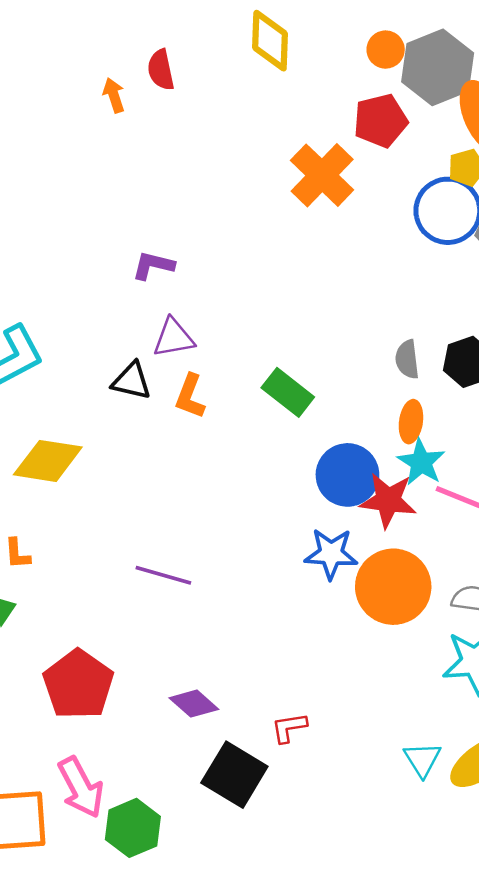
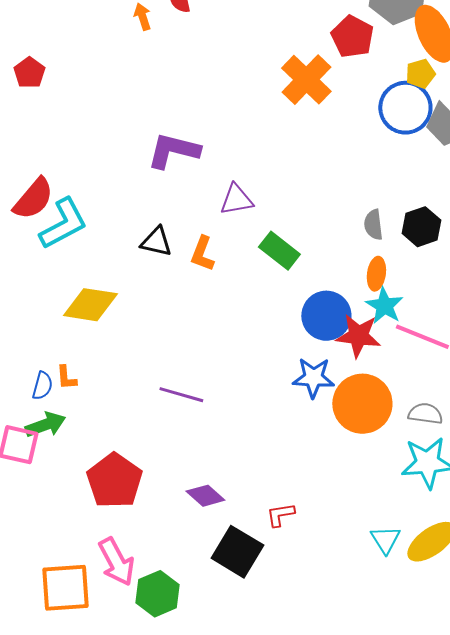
red pentagon: (381, 121) -> (352, 37), turned -30
purple L-shape: (153, 265) -> (173, 151), size x1.6
purple triangle: (174, 338) -> (236, 200), moved

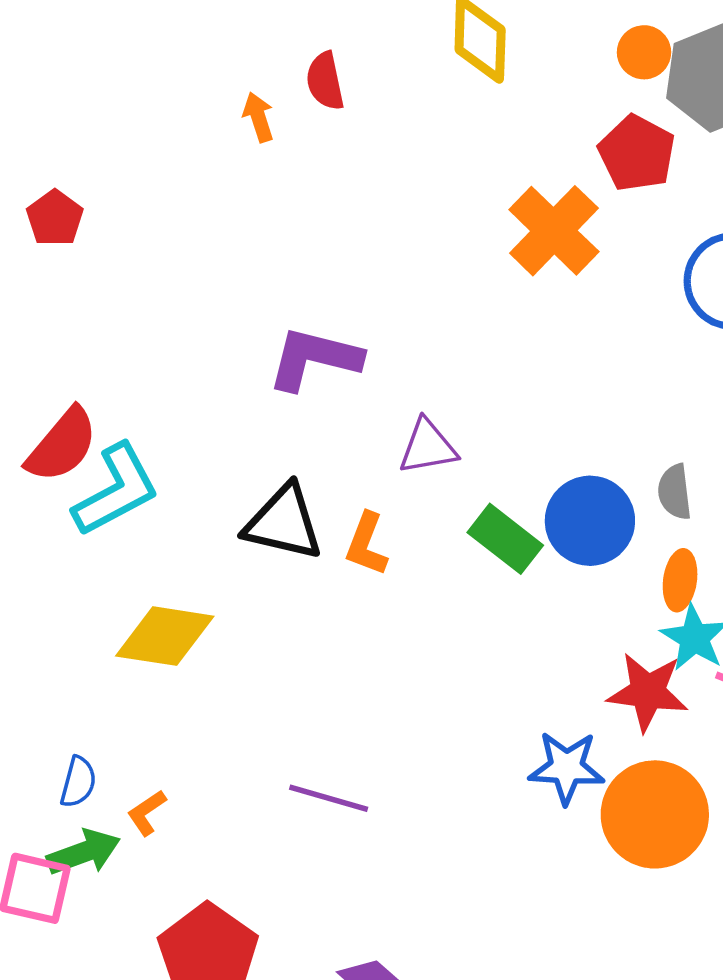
black triangle: (156, 242) -> (284, 523), size x1.4
blue circle: (326, 316) -> (590, 521), moved
orange L-shape: (66, 378) -> (147, 813), moved, turned 60

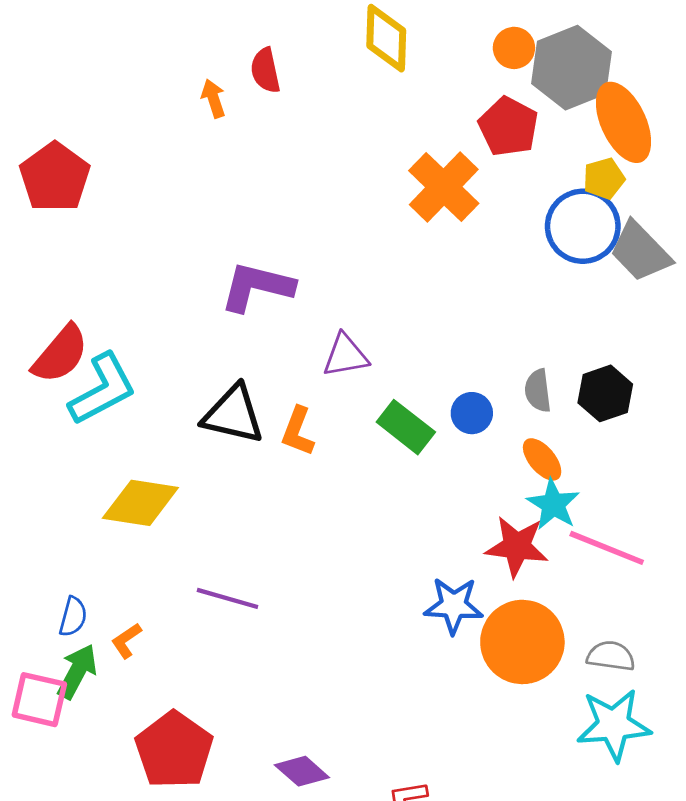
red pentagon: (55, 218) -> (55, 177), size x1.6
blue circle: (590, 521) -> (472, 413), size x0.6
orange ellipse: (680, 580) -> (542, 459), turned -48
purple line: (329, 798) -> (227, 598), moved
green arrow: (84, 852) -> (77, 671), turned -42

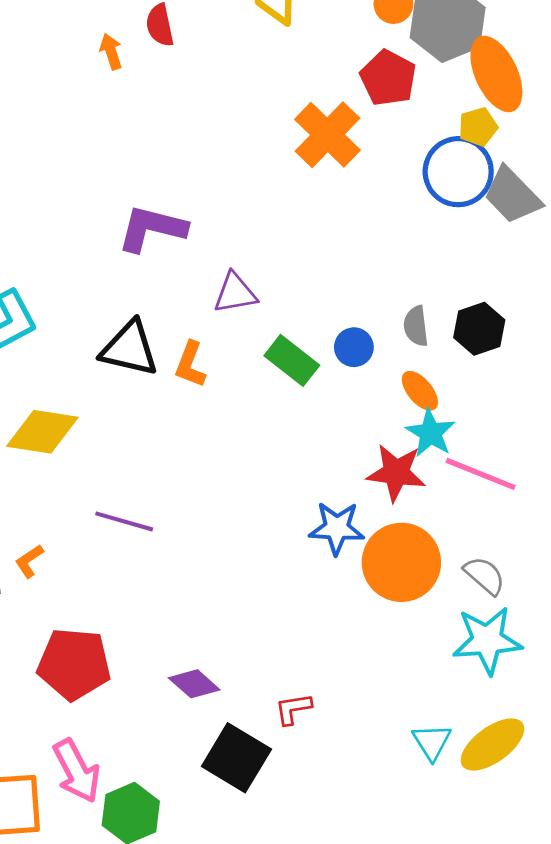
gray semicircle: (611, 656) -> (485, 576), turned 33
red pentagon: (174, 750) -> (74, 664), turned -30

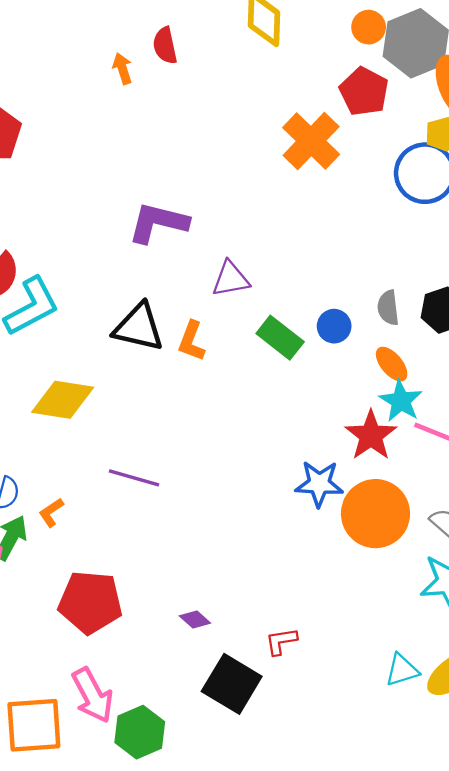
red star: (396, 473) -> (371, 435), turned 30
purple diamond: (194, 684) -> (195, 619), size x0.7
cyan triangle: (432, 742) -> (402, 670), turned 45

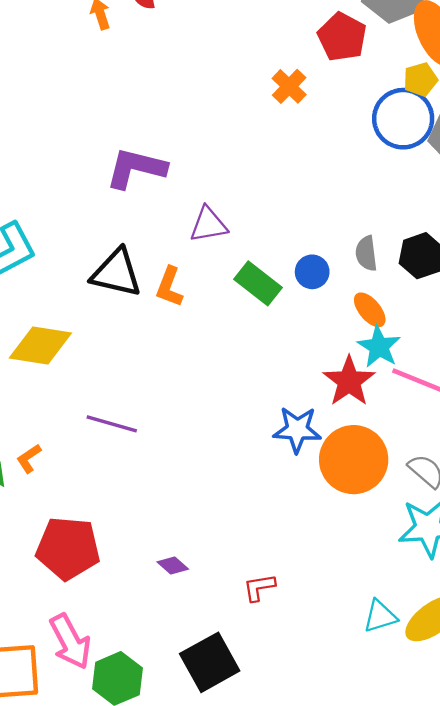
orange cross: (311, 141) -> (289, 86), size x0.6
black square: (232, 684) -> (210, 662), moved, turned 30

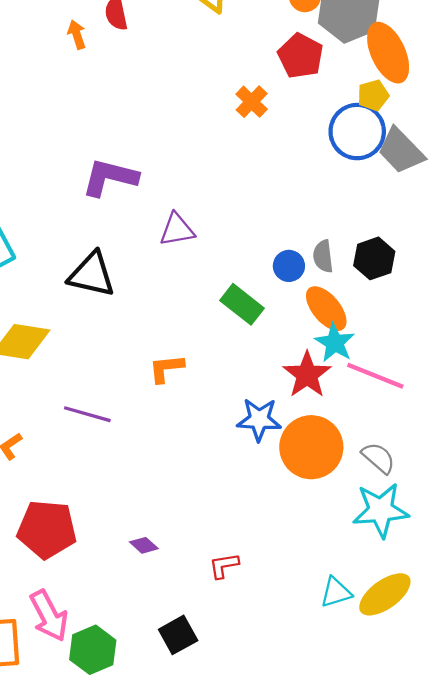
blue circle: (312, 272) -> (289, 266), moved
green rectangle: (258, 283) -> (242, 304), moved
orange L-shape: (169, 287) -> (166, 368), moved, turned 63
orange ellipse: (370, 310) -> (326, 309), size x1.4
black square: (210, 662) -> (178, 635), size x0.7

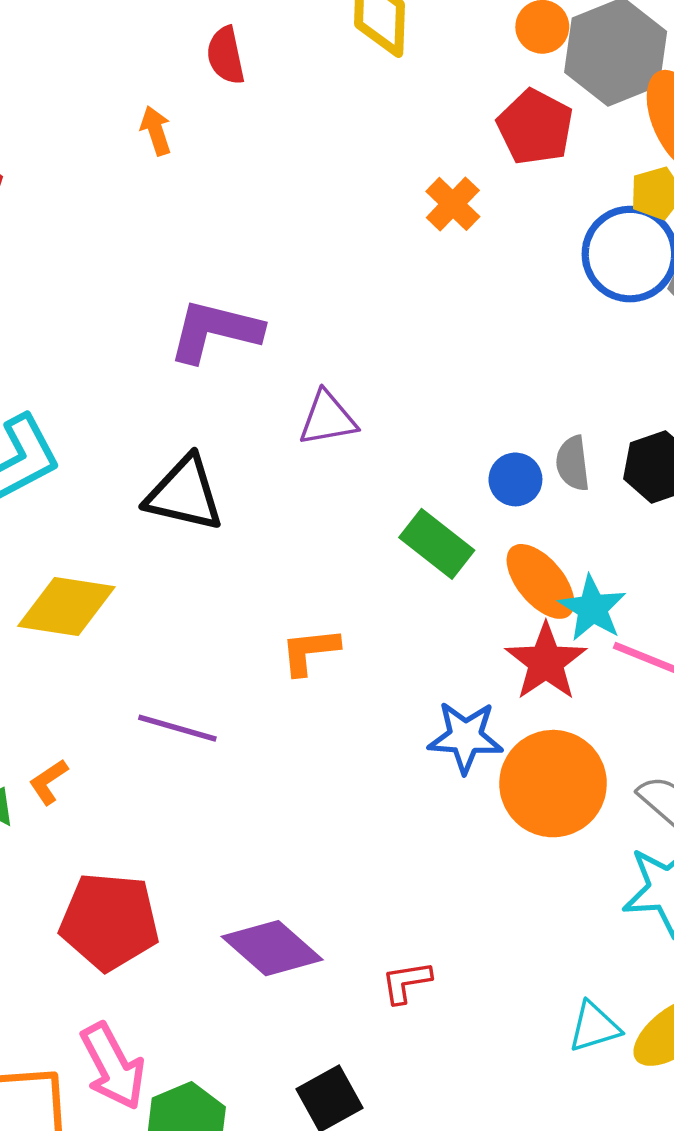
orange arrow: (77, 35) -> (156, 131), moved
orange ellipse: (326, 309) -> (540, 581), moved
purple diamond: (144, 545) -> (272, 948), size x2.0

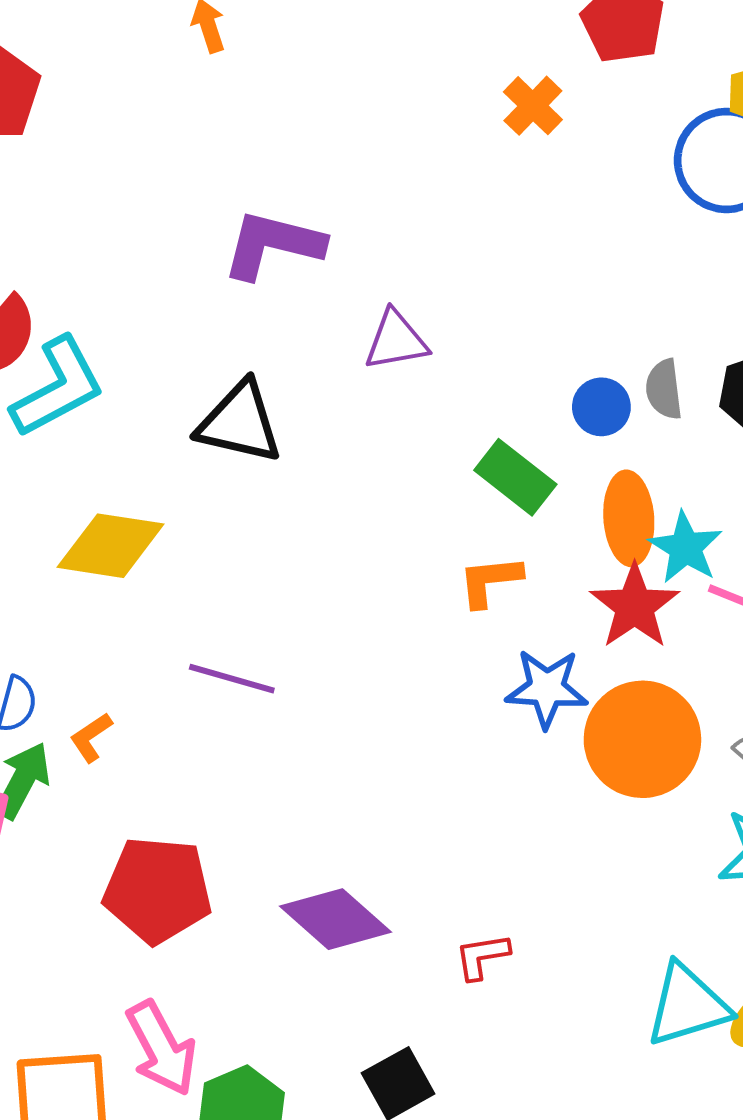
orange ellipse: (540, 581) -> (629, 518), turned 36
orange L-shape: (310, 651) -> (490, 581), moved
cyan triangle: (594, 1027) -> (687, 1005), size x1.5

